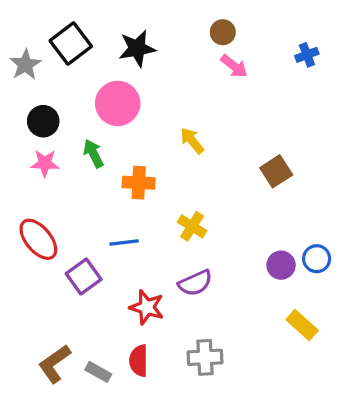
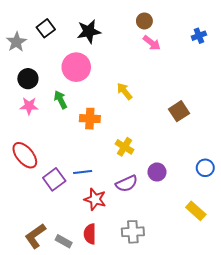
black square: (71, 44) -> (46, 28), size x0.7
blue line: (124, 243) -> (83, 172), moved
purple circle: (281, 265) -> (157, 172), moved

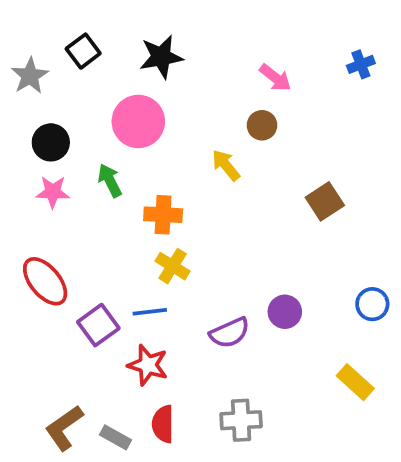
brown circle: (144, 21) -> (262, 125), moved
yellow cross: (124, 147) -> (173, 266), moved
red star: (95, 199) -> (148, 365), moved

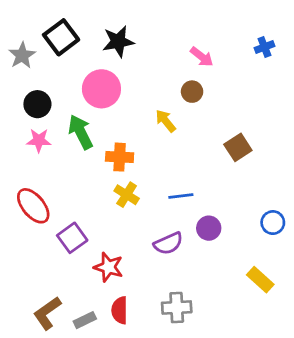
black square: (83, 51) -> (61, 37), size x1.4
green arrow: (110, 180) -> (81, 132), size x1.4
blue line: (150, 312) -> (181, 196), moved
gray rectangle: (115, 437) -> (85, 320), turned -55

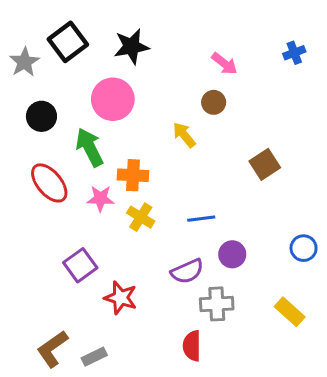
pink star: (39, 140) -> (100, 198), moved
red ellipse: (33, 206) -> (49, 183), moved
gray cross: (177, 308) -> (217, 304), moved
red semicircle: (120, 310) -> (192, 346), moved

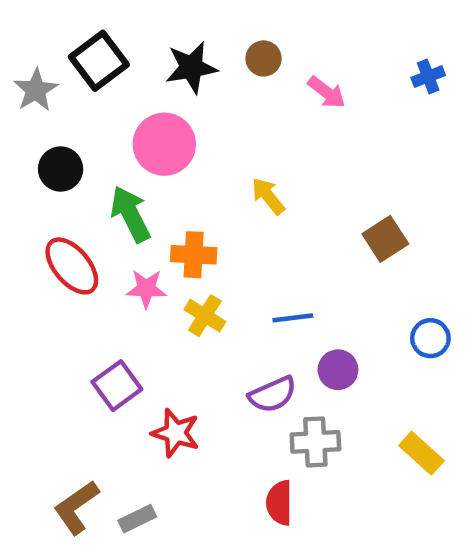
brown circle: (214, 102) -> (264, 58), moved
blue circle: (304, 248) -> (430, 338), moved

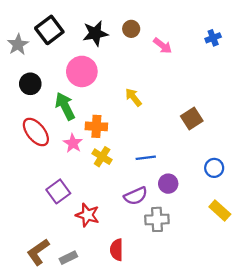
pink star: (146, 289) -> (73, 143), turned 30
yellow rectangle: (421, 453) -> (220, 210), moved
red semicircle: (279, 503) -> (117, 250), moved

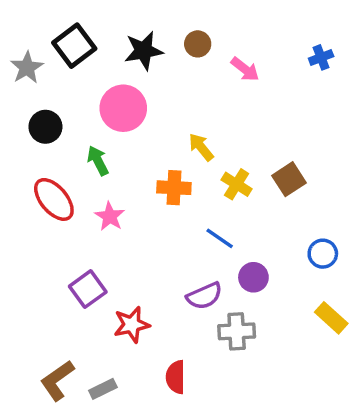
green arrow: (65, 106) -> (98, 161), size x0.7
orange cross: (96, 126) -> (174, 188), moved
yellow cross: (102, 157) -> (237, 184), moved
blue line: (146, 158) -> (220, 238), turned 42
red star: (87, 215) -> (132, 325), turned -30

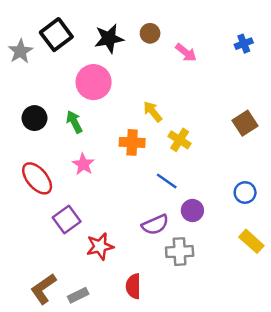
black circle: (45, 127) -> (34, 118), moved
brown square: (289, 179) -> (245, 123), moved
red ellipse: (54, 199) -> (37, 178), moved

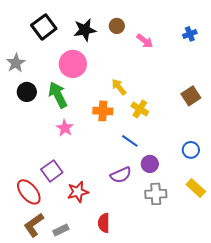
gray star: (20, 51) -> (16, 63), moved
green arrow: (74, 122) -> (58, 95), size x1.5
red ellipse: (37, 178) -> (29, 192), moved
gray cross: (180, 252) -> (156, 194), moved

